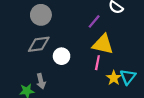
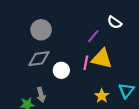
pink line: (97, 63) -> (86, 63), moved
yellow star: (114, 78) -> (102, 96), moved

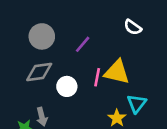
purple line: (93, 36) -> (83, 44), moved
cyan triangle: (126, 91) -> (137, 104), moved

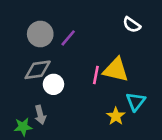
purple line: (83, 44) -> (68, 38), moved
white circle: (67, 86) -> (53, 84), moved

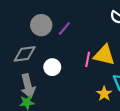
gray diamond: (38, 70) -> (25, 54), moved
gray arrow: (40, 115) -> (28, 86), moved, size x1.5

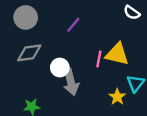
gray circle: (41, 25) -> (26, 17), moved
gray arrow: (28, 86) -> (71, 82), moved

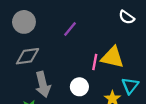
white circle: (60, 68) -> (79, 87), moved
gray arrow: (71, 82) -> (43, 84), moved

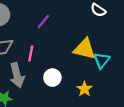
pink line: (95, 62) -> (31, 54), moved
cyan triangle: (130, 86) -> (102, 60), moved

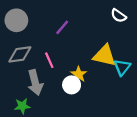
pink line: (31, 54) -> (49, 60), turned -35
yellow star: (84, 89) -> (79, 74), moved

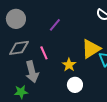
yellow triangle: (104, 56) -> (91, 49), turned -45
white circle: (72, 85) -> (75, 85), moved

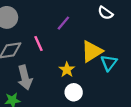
purple line: (55, 25) -> (63, 23), moved
pink line: (44, 53) -> (38, 44), moved

